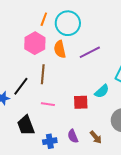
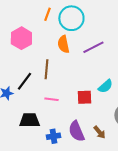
pink hexagon: (35, 43) -> (21, 38), moved
black trapezoid: (26, 125) -> (29, 120), turned 110
purple semicircle: (73, 136) -> (76, 131), size x1.5

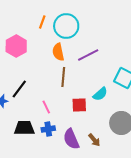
brown line: (46, 69) -> (63, 77), moved
pink line: (51, 99) -> (46, 107), turned 56
blue cross: (53, 136) -> (48, 129), moved

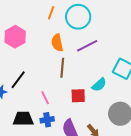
orange line: (42, 22) -> (51, 13), moved
cyan circle: (66, 26) -> (78, 17), moved

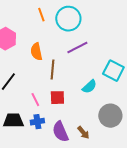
orange line: (51, 13) -> (41, 15), turned -40
orange semicircle: (57, 43) -> (36, 52), moved
red square: (78, 96) -> (57, 98), moved

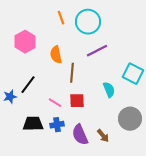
cyan semicircle: (89, 87) -> (109, 90), turned -70
pink line: (35, 100) -> (55, 103), turned -32

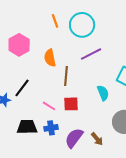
purple semicircle: (80, 135) -> (74, 138), turned 60

